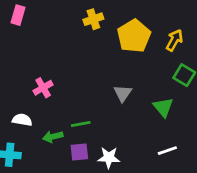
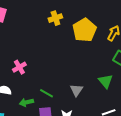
gray triangle: (123, 93) -> (77, 90), moved
green line: (81, 124) -> (46, 93), turned 40

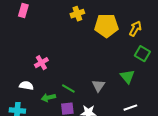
yellow pentagon: (85, 30) -> (106, 26), turned 30

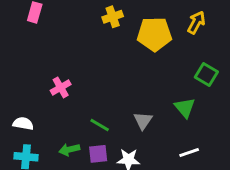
yellow arrow: (135, 29) -> (196, 23), moved
white semicircle: (26, 86) -> (23, 124), moved
green arrow: (48, 98) -> (69, 150), moved

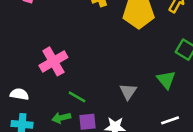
pink cross: (61, 87) -> (53, 61), size x1.5
green line: (100, 125) -> (77, 97), moved

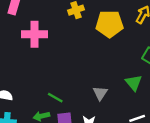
pink cross: (53, 61) -> (34, 34), moved, turned 30

